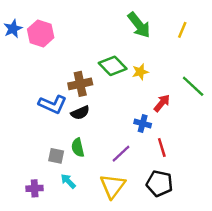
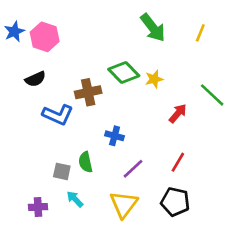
black semicircle: (80, 113) -> (35, 79), moved
blue cross: (143, 124) -> (115, 136), moved
red line: (162, 148) -> (178, 162), turned 48

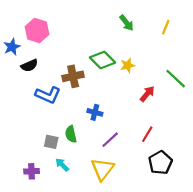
green arrow: (153, 28) -> (127, 23), size x0.7
blue star: (14, 32) -> (12, 47), moved
black pentagon: (175, 202) -> (160, 163), moved, turned 30

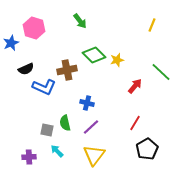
green arrow: (127, 23) -> (80, 21), moved
black semicircle: (29, 65) -> (26, 69), moved
purple line: (110, 140) -> (91, 127), moved

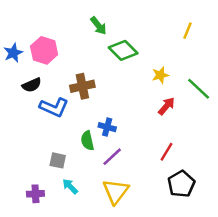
pink hexagon: (34, 28) -> (44, 50), moved
green diamond: (94, 55) -> (123, 50), moved
yellow star: (117, 60) -> (160, 75), moved
green semicircle: (65, 123) -> (87, 141), moved

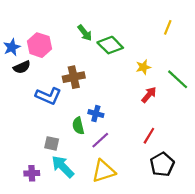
green arrow: (98, 26) -> (85, 33), moved
black semicircle: (32, 85) -> (22, 67), moved
cyan arrow: (70, 186) -> (63, 167), size x1.6
yellow triangle: (116, 191) -> (104, 171), turned 35

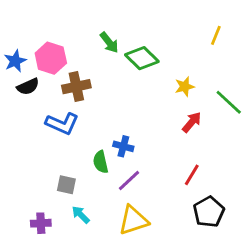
brown cross: (74, 77) -> (76, 87), moved
cyan arrow: (63, 167) -> (81, 215), size x0.6

